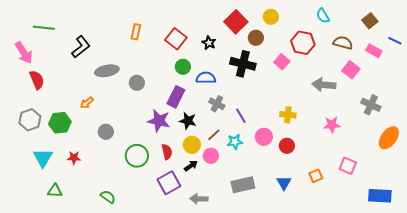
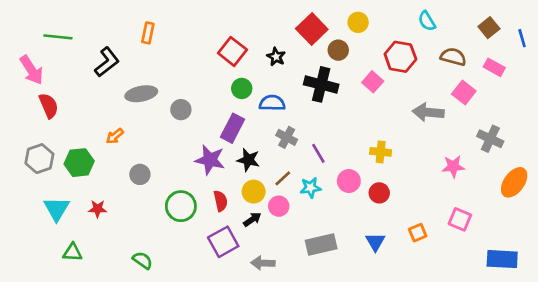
orange rectangle: (136, 32) -> (148, 33), moved
blue line: (395, 41) -> (522, 38), moved, turned 48
pink star: (332, 125) -> (453, 166), moved

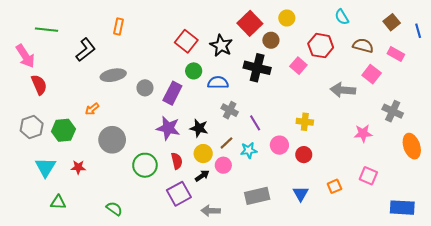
black star: (276, 57) -> (221, 46), size x1.5
purple rectangle: (232, 128) -> (172, 93), moved
gray circle: (140, 174) -> (112, 140), size x1.6
orange ellipse: (514, 182) -> (412, 146), turned -55

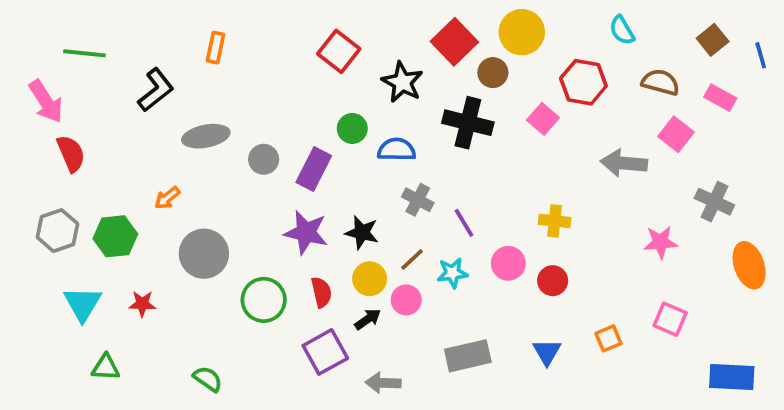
yellow circle: (287, 18) -> (522, 32), size x1.5
red square: (186, 41) -> (339, 51), moved

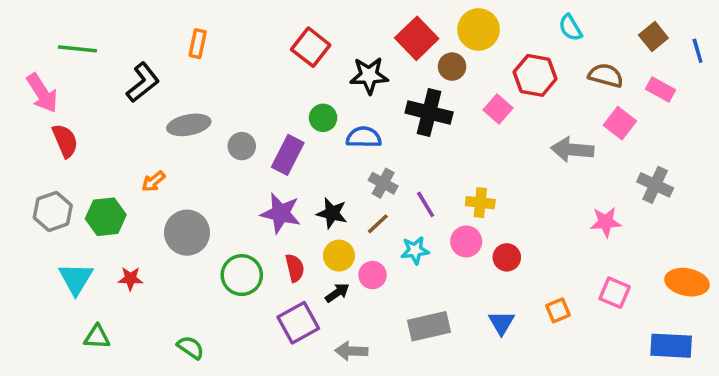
black star: (402, 82) -> (369, 75), turned -30
yellow cross: (555, 221) -> (480, 203), moved
brown line: (412, 259) -> (378, 224), moved
orange ellipse: (749, 265) -> (687, 282), moved, turned -60

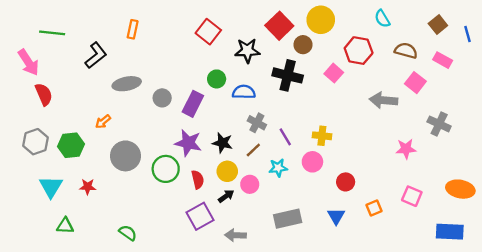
red circle: (507, 257) -> (346, 182), moved
green circle: (242, 275) -> (166, 169), moved

